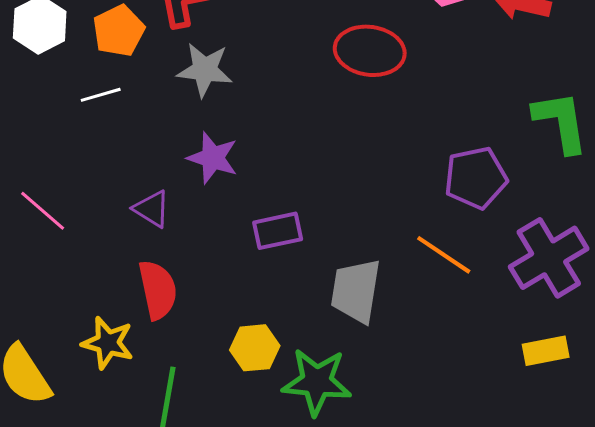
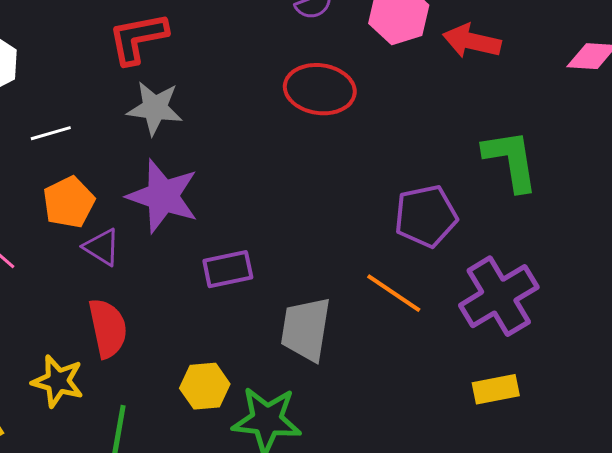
orange pentagon: (119, 31) -> (69, 202), moved
purple star: (213, 158) -> (163, 196), size x1.4

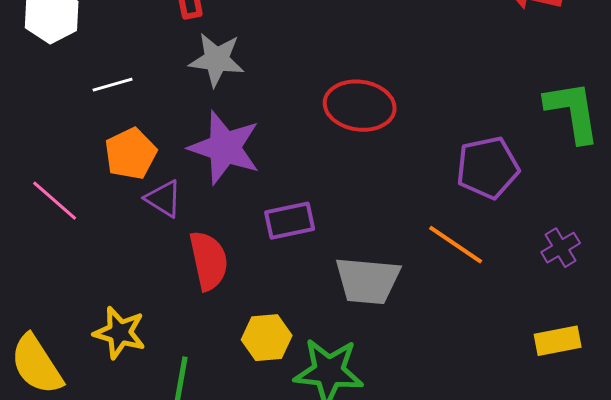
red ellipse: (320, 89) -> (360, 106), moved
purple cross: (499, 296) -> (561, 248), size x0.5
red semicircle: (108, 328) -> (209, 261), moved
gray trapezoid: (306, 329) -> (368, 281), turned -94

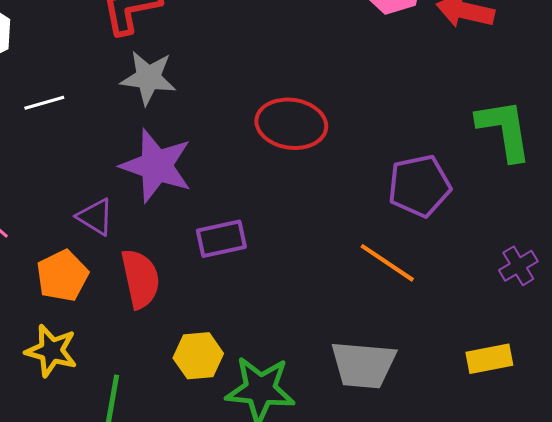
orange pentagon: (131, 154) -> (62, 276), moved
purple cross: (561, 248) -> (518, 266), moved
gray trapezoid: (368, 281) -> (363, 365), moved

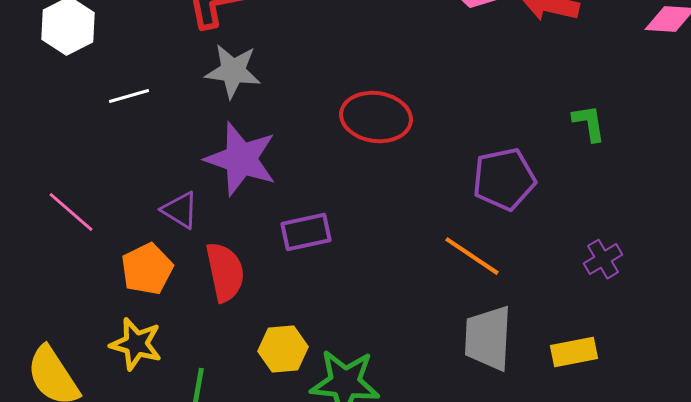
green L-shape: (504, 130) -> (589, 123), size x0.6
gray trapezoid: (363, 365) -> (488, 338), moved, turned 88

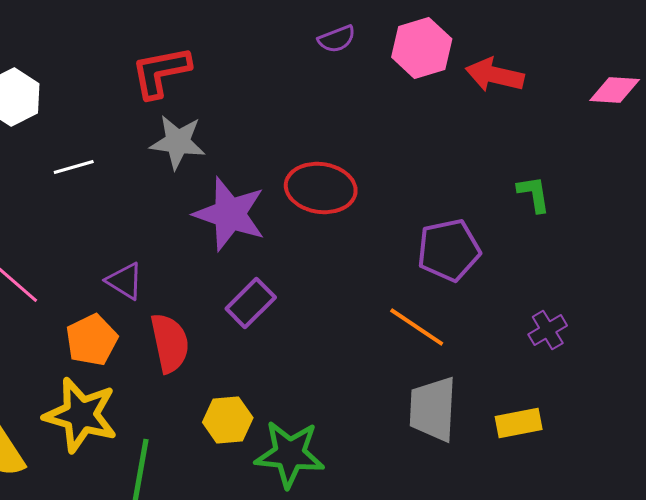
purple star: (241, 159) -> (230, 214), moved
purple rectangle: (306, 232) -> (251, 303), turned -33
yellow star: (136, 344) -> (81, 415), size x1.4

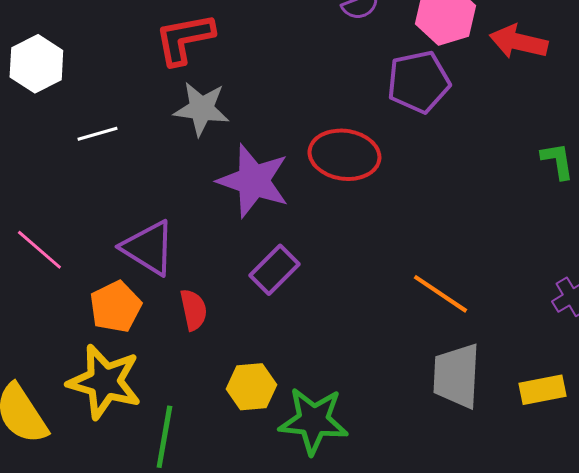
purple pentagon: (449, 250) -> (418, 82), moved
purple triangle: (125, 281) -> (148, 248), size x1.5
red semicircle: (170, 343) -> (193, 310), size x0.7

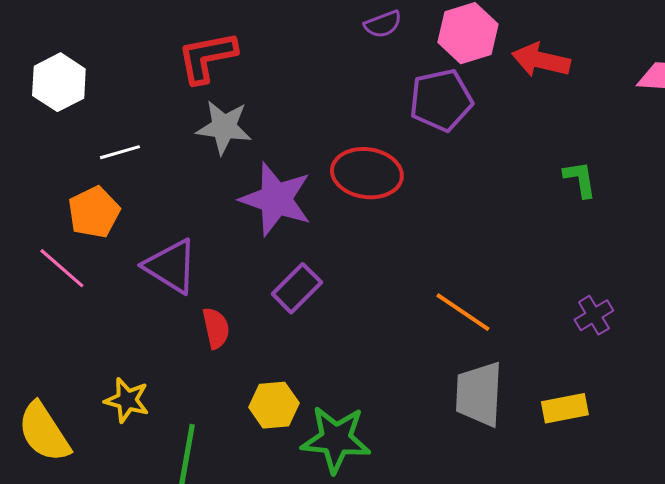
orange pentagon: (115, 307) -> (94, 212), moved
yellow star: (104, 382) -> (127, 400), size x0.6

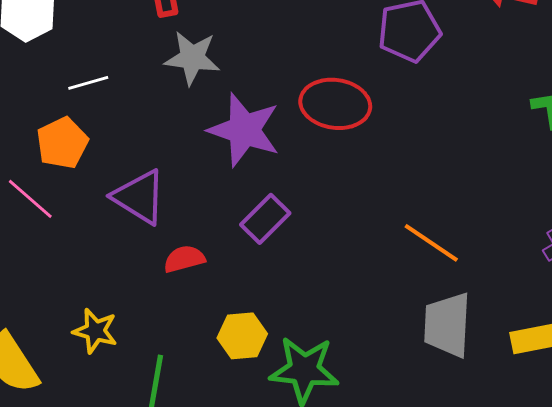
red semicircle: (216, 328) -> (184, 259), turned -93

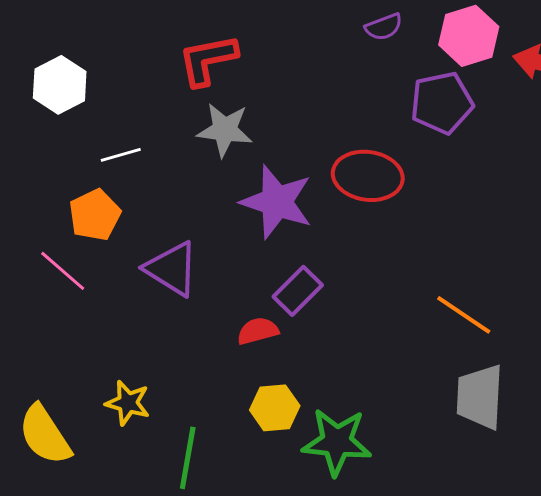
red semicircle: (184, 259) -> (258, 331), moved

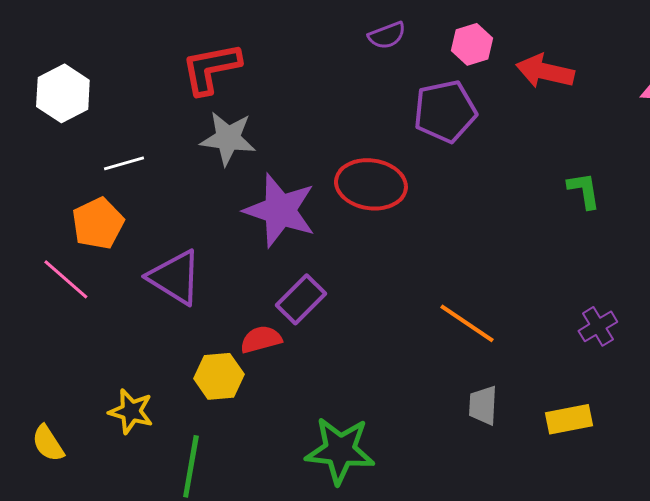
pink hexagon: (469, 36) -> (472, 44), size x0.7
gray trapezoid: (480, 397) -> (483, 405), size x0.6
yellow hexagon: (275, 408) -> (219, 376), moved
yellow semicircle: (45, 435) -> (48, 443), size x0.6

